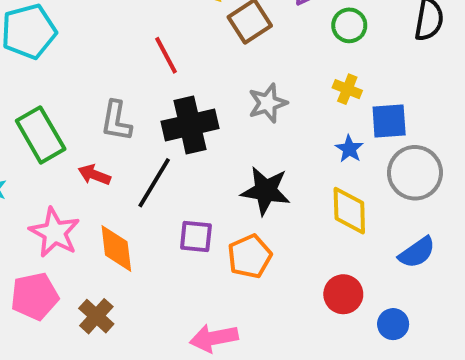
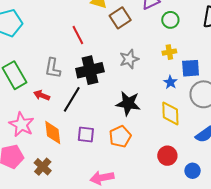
yellow cross: (347, 89) -> (169, 52), turned -32
purple square: (196, 236) -> (86, 135), moved

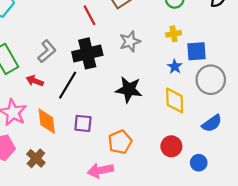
red line: (78, 35) -> (89, 15), moved
gray L-shape: (53, 68) -> (47, 51), turned -140
orange pentagon: (120, 137) -> (120, 142), moved

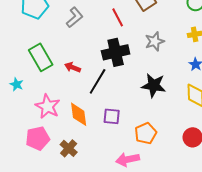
gray L-shape: (47, 51) -> (75, 17), moved
red arrow: (35, 81) -> (73, 67), moved

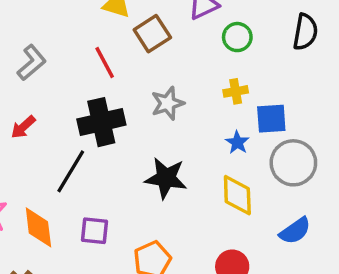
red arrow: (73, 67) -> (23, 127), moved, turned -63

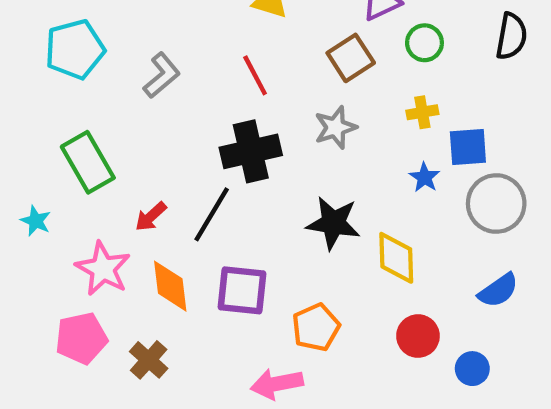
brown square: (152, 34) -> (351, 58), moved
red arrow: (23, 127) -> (151, 217), moved
yellow diamond: (237, 195) -> (396, 258), moved
purple square: (95, 231) -> (242, 290), size x1.4

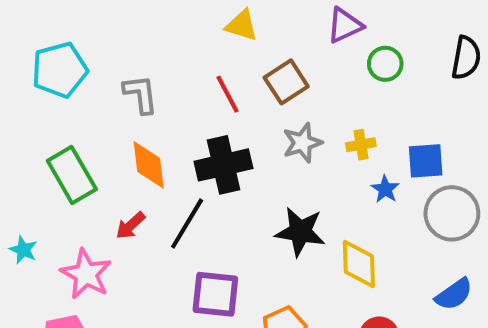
brown square: (351, 58) -> (286, 82), moved
gray L-shape: (162, 75) -> (141, 94), turned -57
yellow cross: (422, 112) -> (361, 145), moved
cyan star: (36, 221) -> (23, 250), moved
orange diamond: (170, 286) -> (149, 165), moved

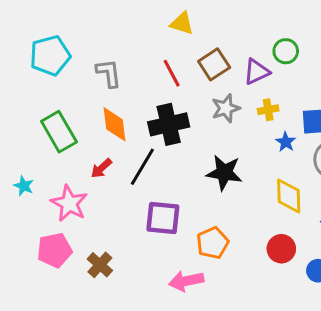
purple triangle: (345, 25) -> (256, 72), moved
yellow diamond: (359, 264) -> (289, 196), moved

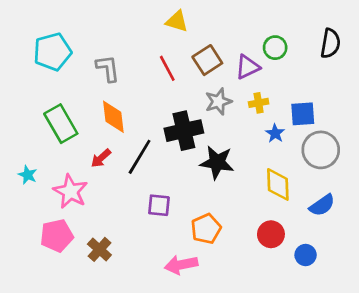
black cross: (169, 124) -> (184, 131), moved
purple square: (163, 218) -> (159, 205), size x0.7

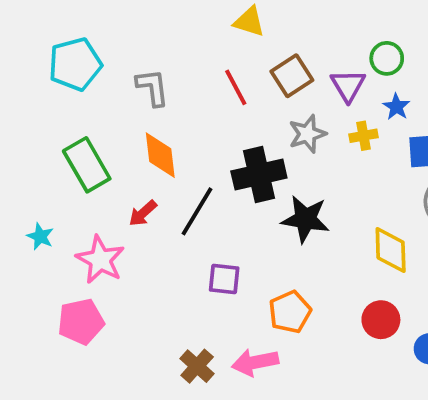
purple triangle: (247, 67) -> (348, 85), turned -36
blue star: (275, 133) -> (396, 107), moved
brown cross: (99, 249) -> (197, 366), moved

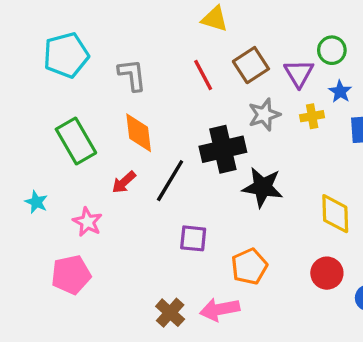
pink star: (100, 260) -> (88, 222), size x0.7

